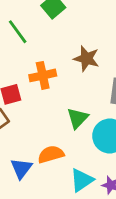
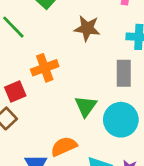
brown star: (86, 59) -> (87, 28), moved

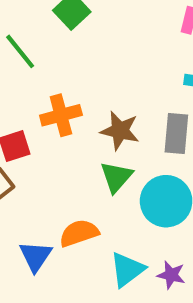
brown star: (87, 28) -> (120, 131), moved

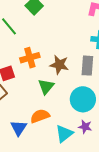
green triangle: (116, 177) -> (46, 86), moved
purple star: (171, 275) -> (85, 127), moved

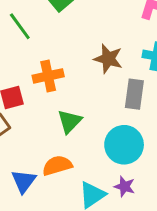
brown star: (59, 65) -> (108, 59), moved

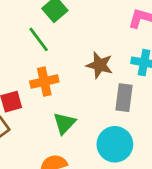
green line: (20, 26) -> (39, 39), moved

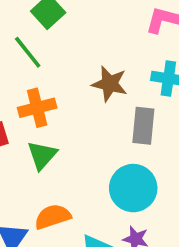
green triangle: (64, 123) -> (42, 155), moved

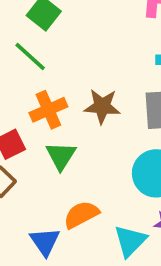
brown star: (110, 84) -> (102, 106), moved

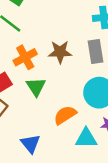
orange semicircle: (81, 215) -> (65, 115), moved
cyan triangle: (130, 241) -> (86, 138), turned 50

